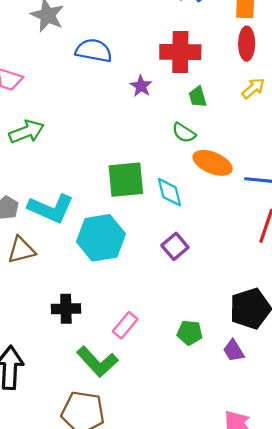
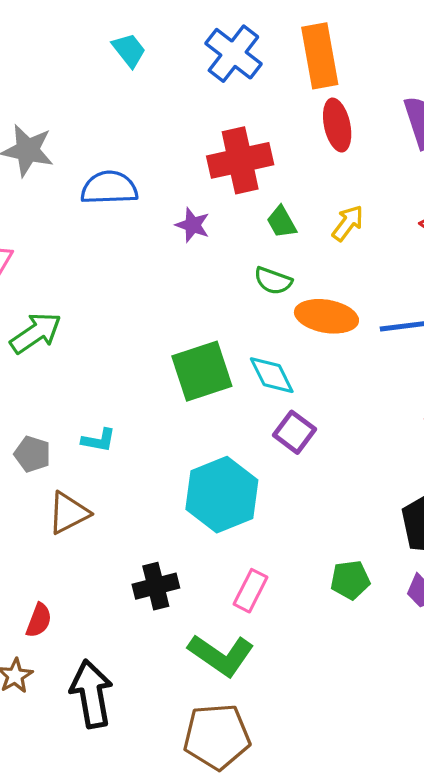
yellow arrow: (253, 88) -> (348, 223), moved
cyan L-shape: (51, 208) -> (99, 440), size x0.5
cyan hexagon: (101, 238) -> (222, 495), moved
purple square: (175, 246) -> (294, 432), moved

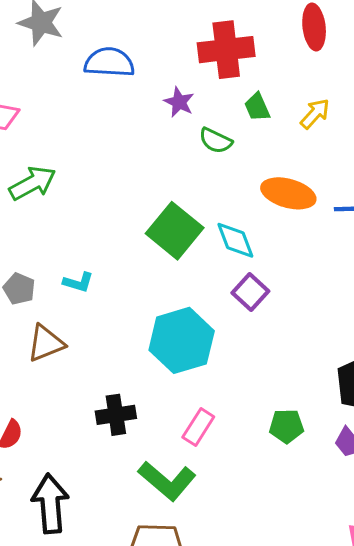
green semicircle: (273, 281) -> (216, 141), moved
green square: (202, 371) -> (175, 231), turned -38

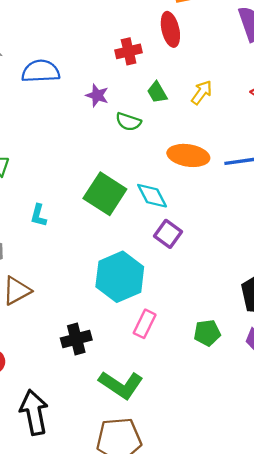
red ellipse: (314, 27) -> (170, 29), moved
red cross: (226, 50) -> (129, 51), size x0.6
cyan L-shape: (78, 282) -> (38, 215), moved, turned 95
pink rectangle: (198, 427) -> (145, 324), moved

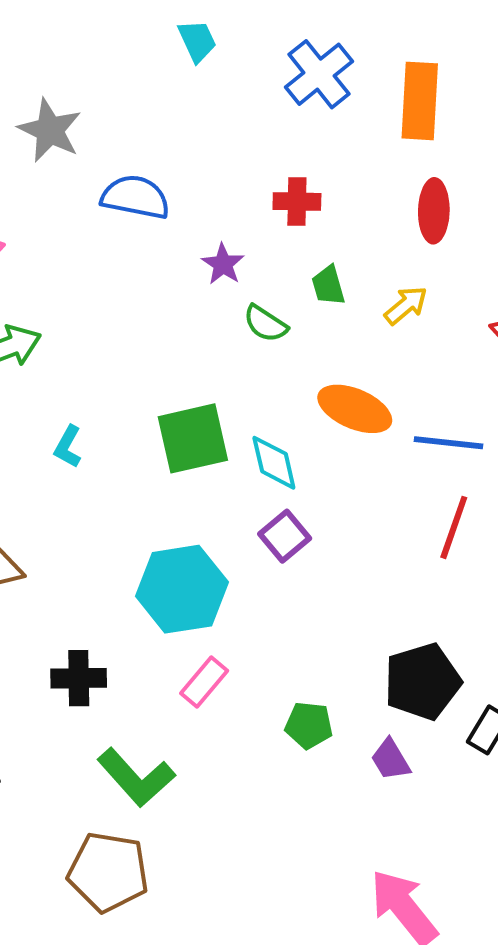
red ellipse: (170, 29) -> (434, 211), moved
green square: (105, 194) -> (193, 438), turned 30

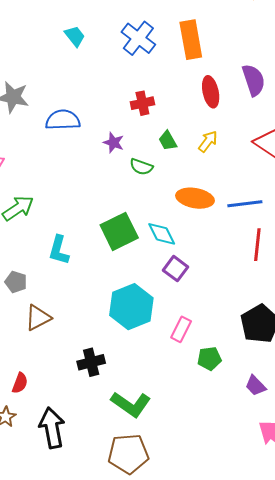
cyan L-shape: (68, 447) -> (59, 250), size x1.4
pink rectangle: (204, 682) -> (181, 329), moved
purple trapezoid: (390, 760) -> (256, 386), moved

